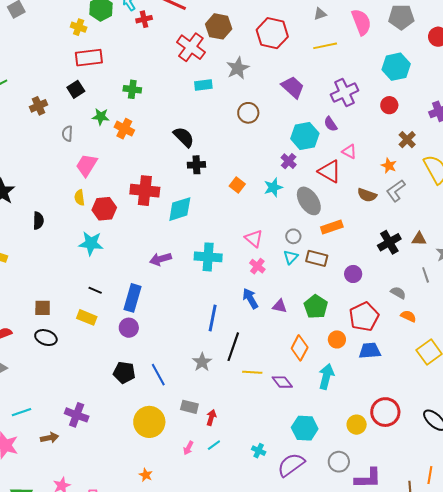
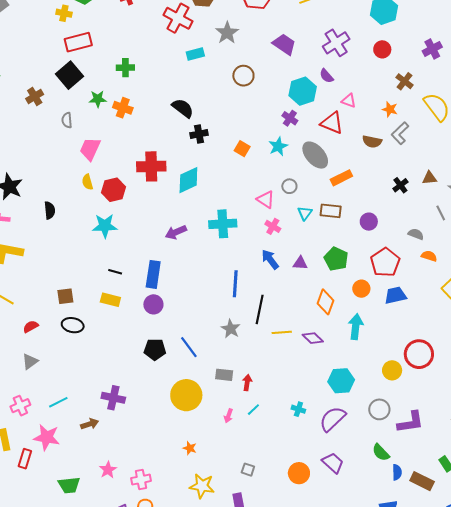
black square: (76, 89) -> (69, 75), size x1.5
gray circle: (293, 236) -> (289, 186), moved
black cross: (389, 242) -> (400, 185), size x0.7

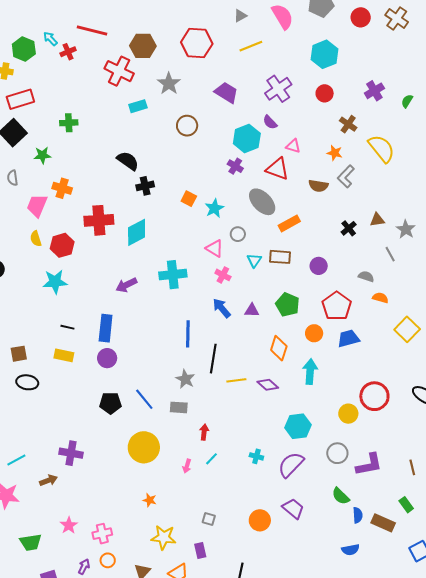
orange cross: (123, 108) -> (62, 188), moved
cyan star: (278, 146) -> (214, 208), moved
gray rectangle: (224, 375) -> (179, 407), moved

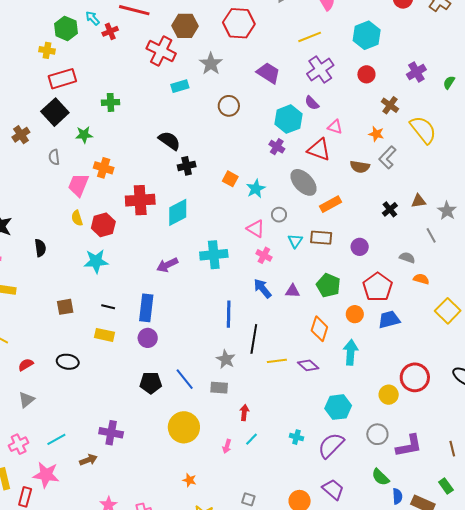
yellow line: (251, 46) -> (310, 37), moved
brown square: (19, 354) -> (65, 307), moved

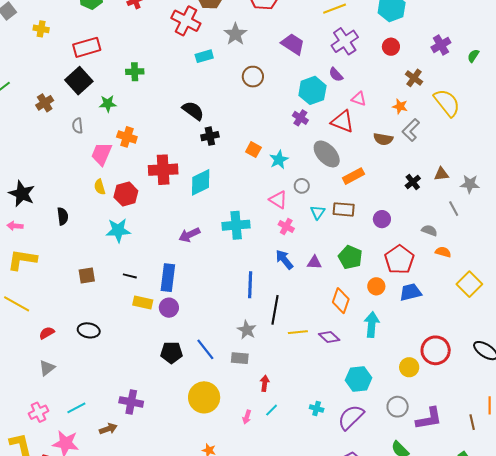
yellow cross: (47, 50) -> (41, 29), moved
gray star: (447, 211) -> (470, 184), turned -30
yellow rectangle: (104, 335) -> (143, 302), moved

